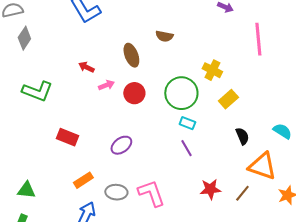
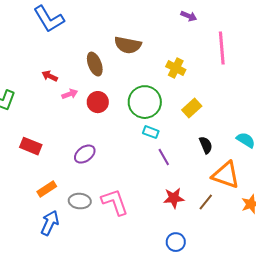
brown semicircle: (164, 36) -> (128, 45), size x1.5
yellow cross: (212, 70) -> (176, 68), moved
purple line: (186, 148) -> (164, 157), moved

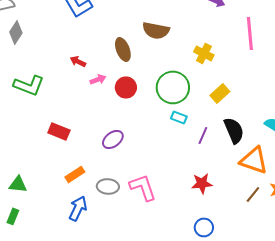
black semicircle: (206, 145) -> (234, 130), size x1.5
purple line: (164, 157) -> (203, 135), moved, turned 54
brown line: (206, 202) -> (253, 194), moved

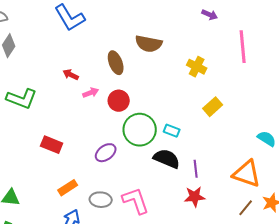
green circle: (173, 87) -> (140, 130), moved
black semicircle: (234, 130) -> (167, 159), moved, turned -44
purple line: (203, 135) -> (196, 169), moved, turned -30

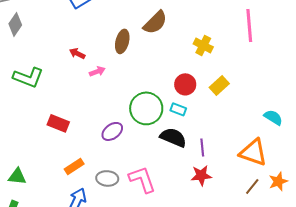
brown semicircle: (149, 44) -> (155, 22), turned -56
brown ellipse: (116, 63) -> (122, 41), turned 35
red circle: (119, 101) -> (185, 84), moved

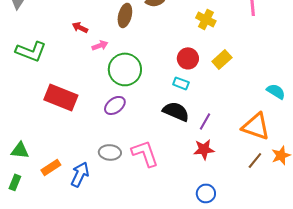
green circle: (146, 108) -> (125, 69), moved
red rectangle: (58, 123) -> (61, 97), size x1.5
purple line: (202, 147) -> (205, 121), turned 36
orange rectangle: (74, 166) -> (51, 167), moved

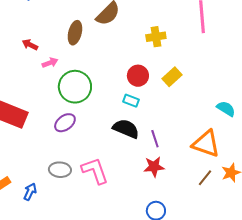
yellow cross: (206, 19) -> (156, 37), turned -36
purple line: (205, 121) -> (155, 139), turned -48
blue arrow: (80, 174) -> (30, 192), size x0.7

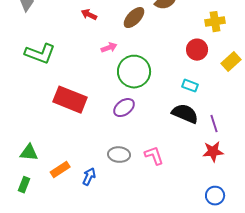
brown ellipse: (75, 33) -> (134, 18), turned 30
red arrow: (30, 45) -> (89, 15), moved
red circle: (138, 76) -> (197, 50), moved
pink L-shape: (95, 171) -> (154, 156), size x0.7

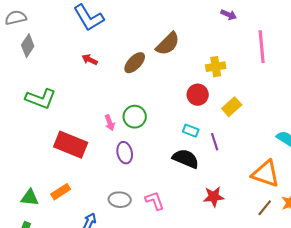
pink arrow: (109, 48) -> (110, 123), moved, turned 91
green circle: (134, 72) -> (135, 117), size x0.7
purple ellipse: (124, 108) -> (125, 153), turned -65
purple line: (214, 124) -> (215, 142), moved
orange rectangle: (60, 170) -> (61, 192), moved

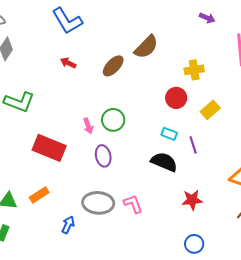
gray ellipse: (120, 200) -> (98, 203), size x1.4

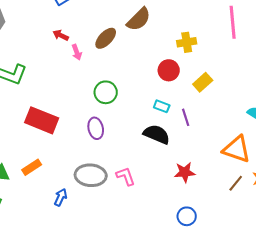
pink arrow: (88, 126) -> (77, 52), moved

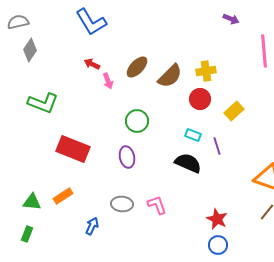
brown semicircle: (139, 19) -> (170, 76), moved
yellow cross: (187, 42) -> (206, 71), moved
red star: (185, 172) -> (217, 219), moved, turned 30
gray ellipse: (91, 175) -> (122, 204), size x0.7

